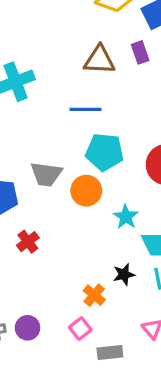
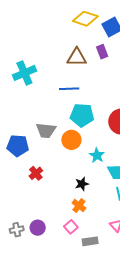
black star: (124, 274) -> (82, 184), moved

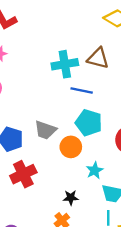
cyan cross: (24, 73) -> (65, 64), moved
red cross: (36, 173) -> (23, 174), size x1.6

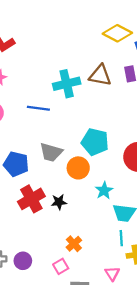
blue line: (82, 90) -> (38, 108), moved
black star: (71, 198) -> (59, 202), moved

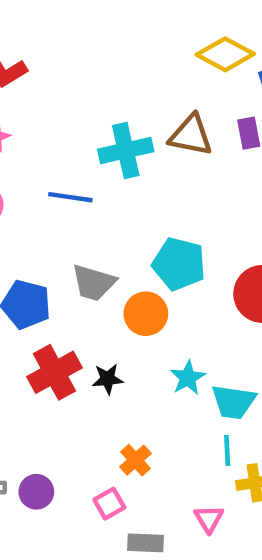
cyan star: (104, 190) -> (188, 378), moved

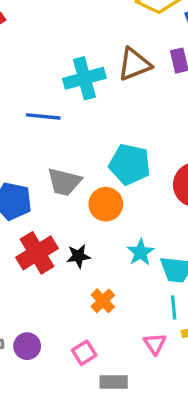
brown triangle: (191, 135) -> (134, 64), turned -30
orange cross: (135, 460) -> (103, 301), moved
pink triangle: (209, 519) -> (155, 344), moved

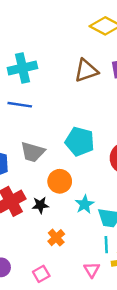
cyan cross: (84, 78) -> (22, 68), moved
orange circle: (106, 204) -> (60, 181), moved

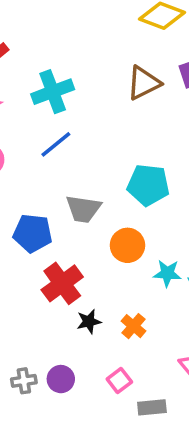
blue line: (20, 105) -> (56, 144), turned -40
cyan star: (85, 204) -> (167, 273), turned -30
black star: (40, 205) -> (89, 322), moved

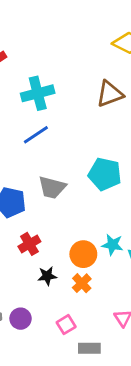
orange circle: (127, 245) -> (83, 254), moved
red cross: (62, 283) -> (29, 244), size x0.7

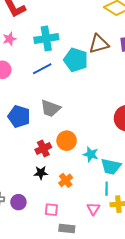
cyan pentagon: (105, 174) -> (76, 60), moved
red cross: (29, 244) -> (43, 148), moved
orange circle: (83, 254) -> (67, 141), moved
pink square: (66, 325) -> (51, 210), turned 32

